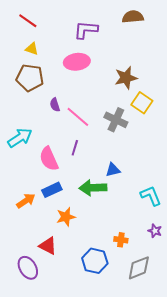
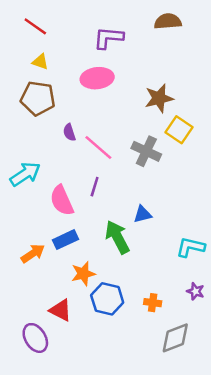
green arrow: (93, 188) -> (117, 237), turned 64
cyan L-shape: (151, 196) -> (190, 247), turned -55
blue hexagon: (95, 261) -> (107, 299), moved

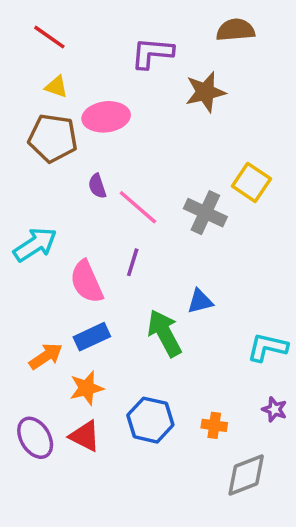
pink ellipse: (97, 78) -> (106, 117), moved
brown star: (159, 98) -> (205, 92), moved
orange star: (83, 274) -> (87, 388), moved
purple ellipse: (35, 338) -> (35, 438), moved

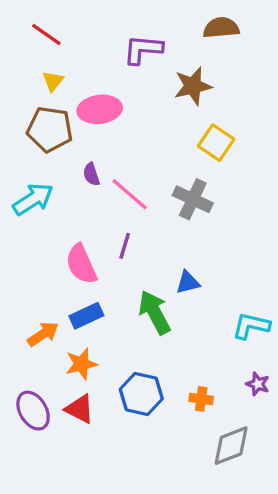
yellow triangle: (56, 87) -> (53, 81), turned 50
yellow square: (251, 182) -> (216, 143), moved
cyan arrow: (35, 245) -> (33, 199), moved

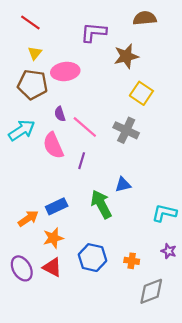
pink semicircle: (81, 264) -> (53, 145), moved

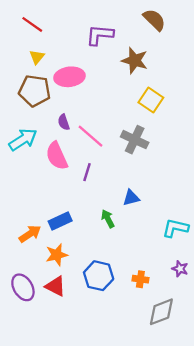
brown semicircle: (145, 18) -> (154, 20), turned 50
brown star: (126, 56) -> (135, 60), turned 30
green arrow: (101, 204) -> (108, 219), size x0.6

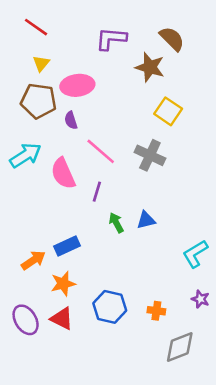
brown semicircle: (154, 20) -> (172, 39), moved
purple semicircle: (64, 122) -> (71, 120), moved
green arrow: (108, 219) -> (116, 223), moved
cyan L-shape: (175, 228) -> (195, 254), turned -44

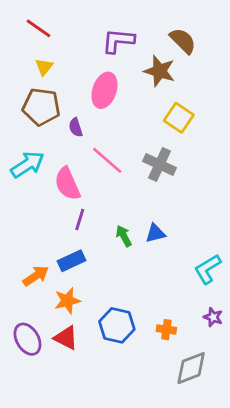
pink ellipse: (77, 85) -> (104, 90), moved, turned -64
purple line: (97, 192) -> (80, 220), moved

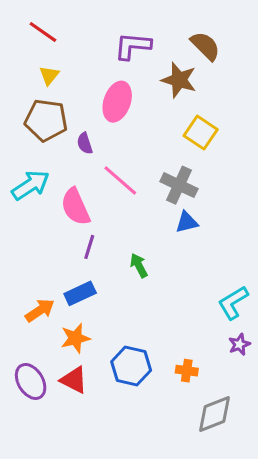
blue triangle: (155, 233) -> (187, 222), moved
purple star: (213, 317) -> (239, 344), moved, turned 30

